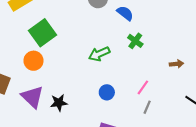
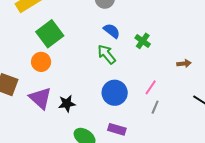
blue semicircle: (125, 13) -> (112, 31), moved
green arrow: (99, 54) -> (107, 54), turned 75
blue circle: (107, 92) -> (115, 93), size x1.6

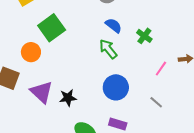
orange circle: (41, 62) -> (31, 52), moved
pink line: (151, 87) -> (161, 69), moved
gray line: (155, 107) -> (156, 102), turned -72

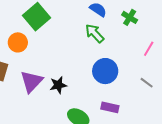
purple triangle: (41, 92) -> (31, 81), turned 35

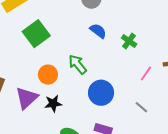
green arrow: (95, 33) -> (78, 64), moved
orange circle: (18, 42) -> (48, 75), moved

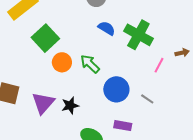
green cross: (129, 41) -> (138, 35), size x1.8
orange circle: (48, 75) -> (62, 62), moved
gray line: (141, 107) -> (147, 99), moved

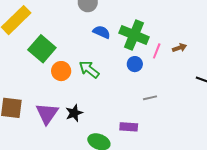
pink line: (159, 65) -> (157, 51), moved
blue circle: (116, 89) -> (135, 64), moved, size x0.6
gray line: (147, 99) -> (150, 98), turned -40

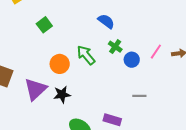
green cross: (134, 35) -> (115, 47), moved, size x0.5
green square: (42, 49) -> (44, 25), size x0.6
orange circle: (61, 71) -> (60, 64), moved

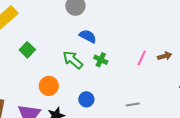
green arrow: (86, 55) -> (73, 60), moved
blue circle: (132, 60) -> (86, 99), moved

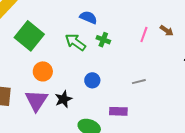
green square: (27, 50) -> (29, 36), size x1.8
brown arrow: (165, 56) -> (167, 31), turned 56
orange circle: (49, 86) -> (43, 71), moved

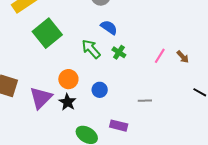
orange circle: (43, 71) -> (68, 79), moved
black star: (63, 99) -> (67, 102), turned -30

